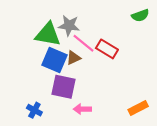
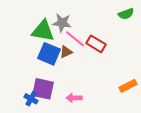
purple square: (63, 87) -> (43, 89), moved
orange rectangle: (138, 108) -> (128, 86), moved

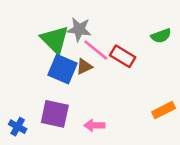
green semicircle: (126, 14) -> (161, 36), moved
green triangle: (43, 31) -> (55, 40), turned 35
blue cross: (31, 99) -> (18, 127), moved

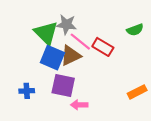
brown triangle: (84, 67) -> (71, 56), size x1.5
purple square: (55, 114) -> (63, 86), moved
blue cross: (18, 127) -> (27, 91), moved, turned -32

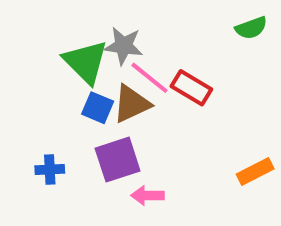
green semicircle: (135, 30) -> (251, 28), moved
blue square: (52, 58) -> (98, 108), size x0.7
purple square: (63, 86) -> (118, 160), turned -30

